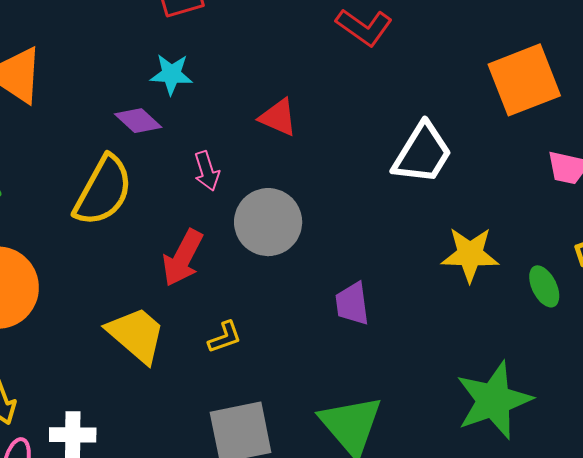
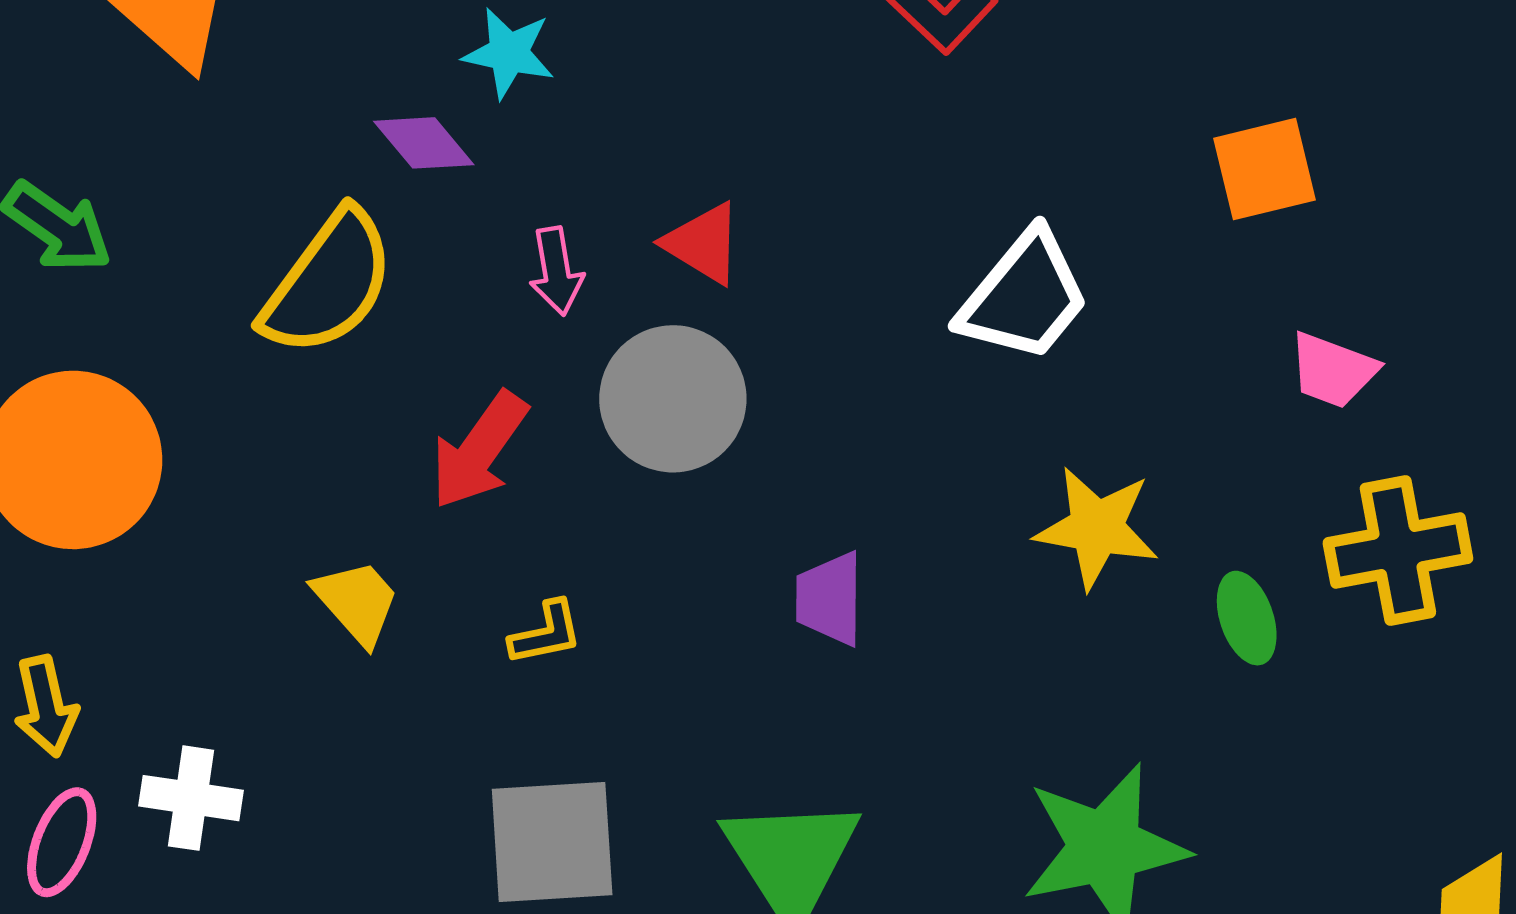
orange square: (524, 80) -> (1265, 169), size x0.7
red triangle: (278, 117) -> (703, 243), moved
yellow trapezoid: (136, 335) -> (357, 602), size x0.7

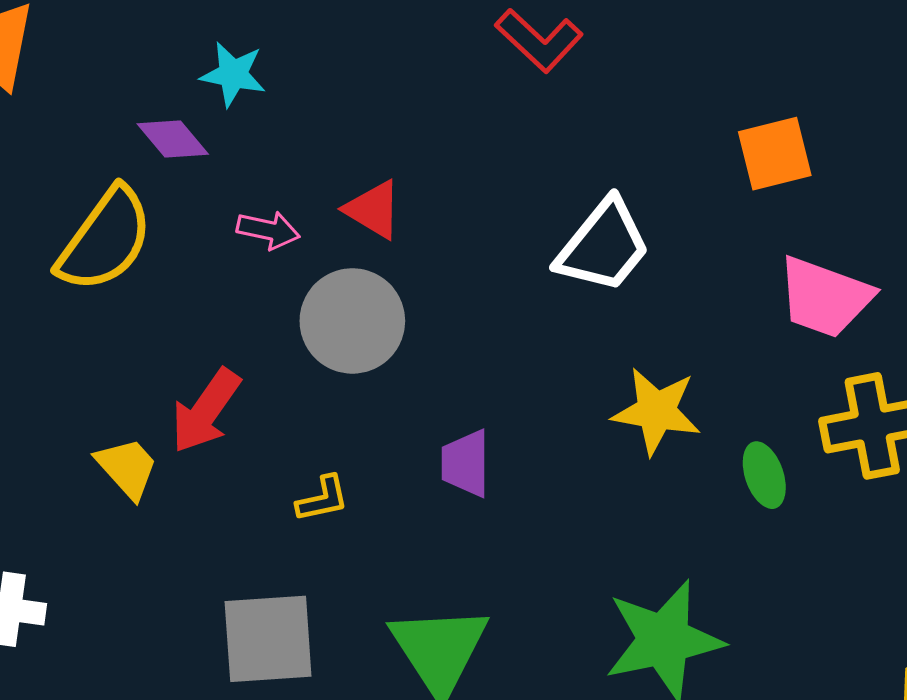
pink arrow: (556, 271) -> (268, 230), turned -68
pink trapezoid: (1333, 370) -> (825, 297), size x1.5
red arrow: (479, 450) -> (206, 411), moved
yellow L-shape: (546, 633) -> (323, 499), moved

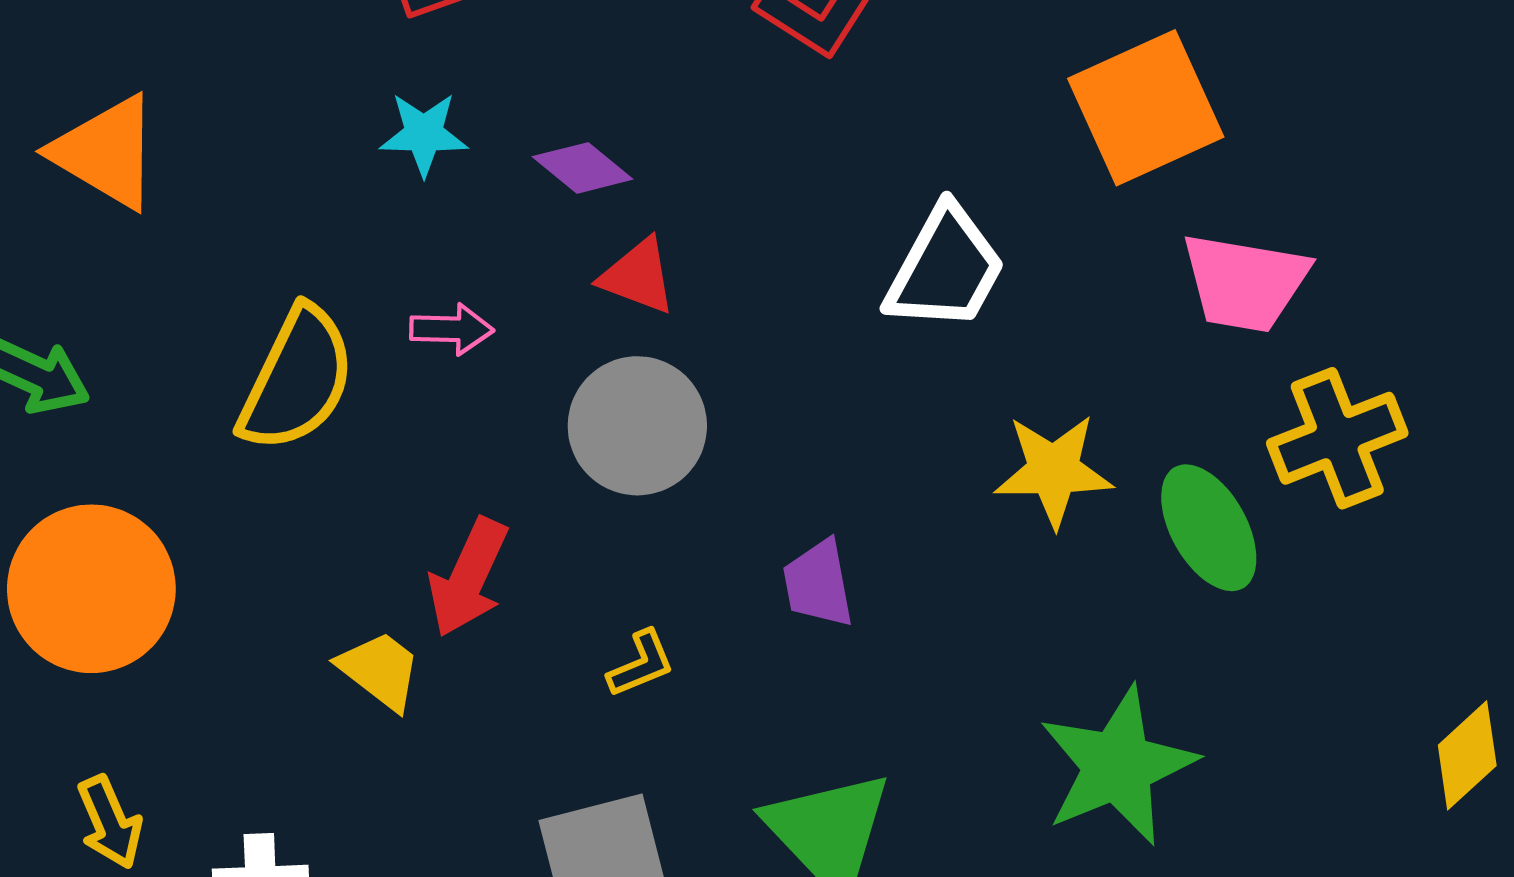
purple diamond: (173, 139) -> (583, 168), moved
orange square: (775, 154) -> (1146, 108), size x1.5
pink arrow: (268, 230) -> (452, 329), moved
green ellipse: (764, 475) -> (1209, 528), size x1.5

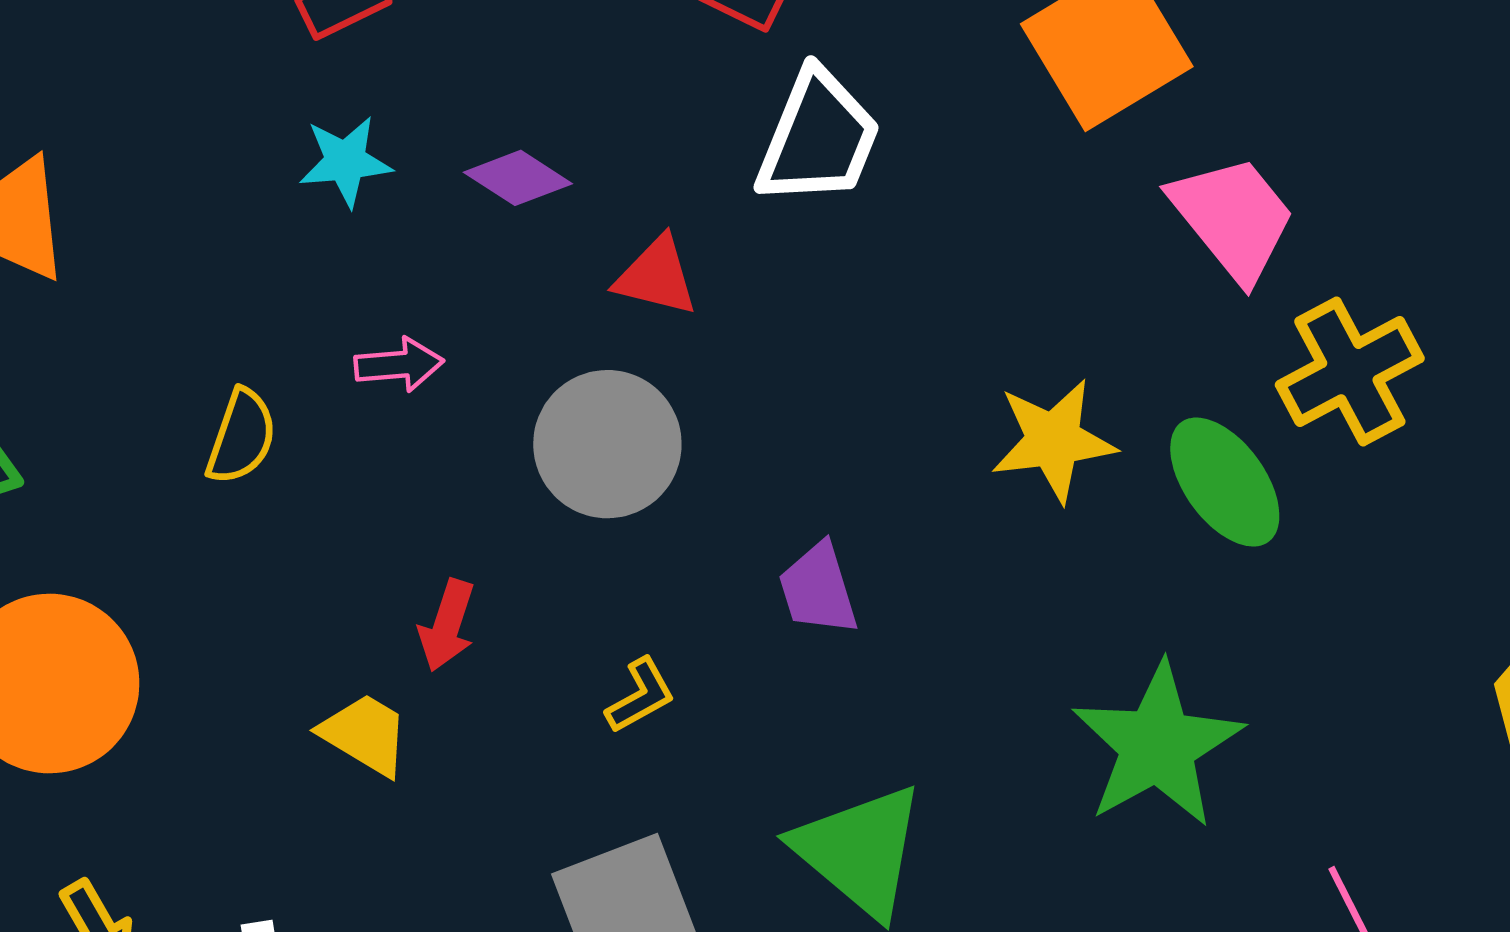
white trapezoid: (945, 269) -> (818, 138), moved
red triangle: (638, 276) -> (656, 276), moved
pink trapezoid: (1245, 282) -> (1233, 218), turned -132
yellow semicircle: (297, 379) -> (241, 437), size x0.6
red arrow: (468, 577) -> (447, 625), size x0.7

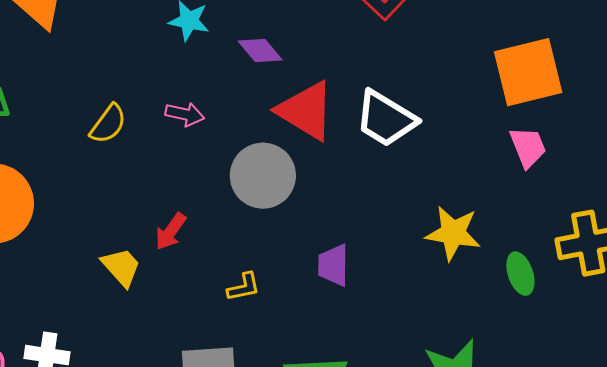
white trapezoid: (818, 138) -> (386, 119), moved, turned 82
pink trapezoid: (1233, 218) -> (528, 147), moved, size x0.7
red triangle: (656, 276) -> (306, 111), size x1.6
green ellipse: (1225, 482) -> (520, 274), size x0.7

